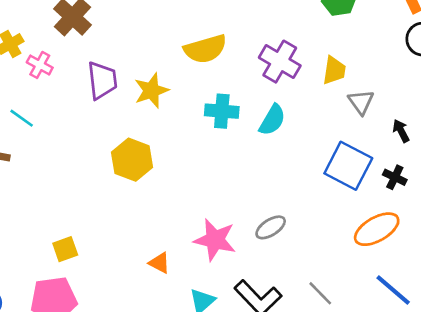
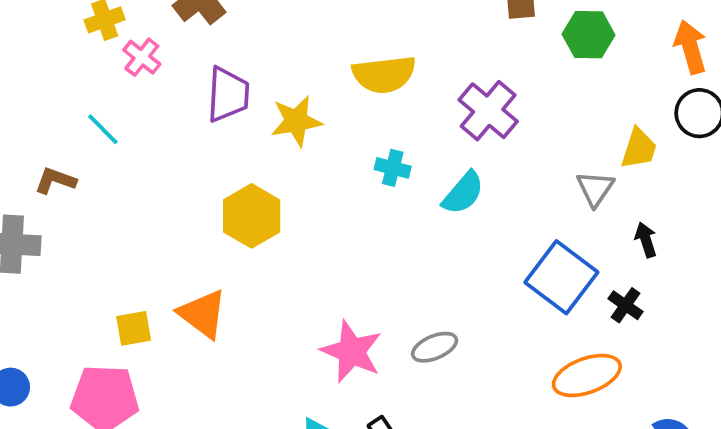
yellow trapezoid: (334, 70) -> (639, 149), moved
cyan cross: (222, 111) -> (393, 168), size x0.7
orange triangle: (159, 263) -> (203, 314), moved, size x1.6

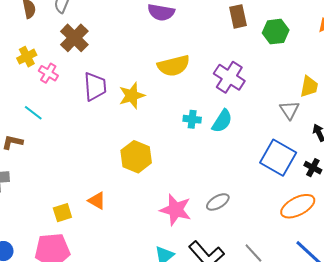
cyan cross: (393, 168) -> (192, 119), moved
yellow hexagon: (252, 216) -> (136, 157), moved
orange triangle: (203, 314) -> (97, 201), size x0.7

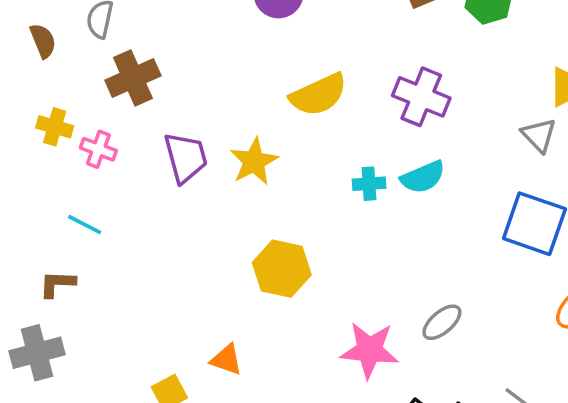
brown cross: (74, 38) -> (133, 78), turned 32
yellow cross: (27, 57) -> (55, 127), turned -36
cyan semicircle: (222, 121) -> (423, 177), turned 45

